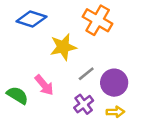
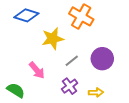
purple circle: (114, 83) -> (102, 59), moved
green semicircle: (17, 95) -> (16, 90), moved

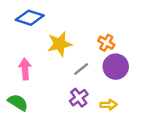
orange cross: (81, 16) -> (106, 43), moved, size x0.6
pink arrow: (37, 70) -> (25, 69), moved, turned -144

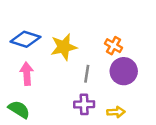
blue diamond: (30, 18) -> (25, 39), moved
gray line: (81, 69) -> (87, 74), turned -42
purple cross: (79, 98) -> (84, 104), turned 36

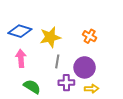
purple circle: (124, 71) -> (85, 67), moved
gray line: (87, 74) -> (57, 61), moved
green semicircle: (19, 109) -> (32, 87), moved

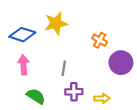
yellow star: (50, 37) -> (56, 23), moved
purple circle: (85, 67) -> (121, 63), moved

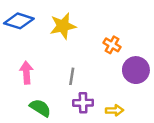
blue diamond: (22, 35) -> (19, 21), moved

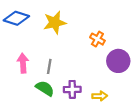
gray line: (72, 76) -> (49, 66), moved
green semicircle: (40, 108) -> (45, 88), moved

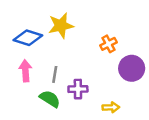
blue diamond: (16, 18) -> (28, 38), moved
orange cross: (97, 39) -> (108, 44), turned 32
purple cross: (72, 89) -> (78, 89), moved

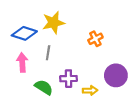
purple circle: (132, 68) -> (116, 75), moved
gray line: (55, 74) -> (48, 53), moved
yellow arrow: (111, 107) -> (90, 90), moved

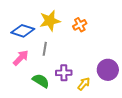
orange cross: (95, 39) -> (80, 25), moved
pink arrow: (22, 62) -> (21, 58), turned 48
yellow arrow: (90, 90) -> (84, 84), turned -48

